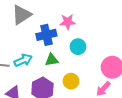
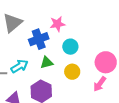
yellow circle: (71, 81) -> (72, 72), moved

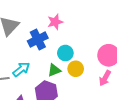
cyan circle: (70, 47) -> (65, 53), moved
green triangle: (47, 62) -> (54, 70), moved

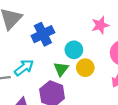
pink star: (55, 22) -> (100, 25), moved
green triangle: (54, 70) -> (61, 69), turned -32

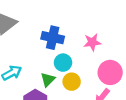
blue cross: (43, 34) -> (53, 38), moved, turned 30

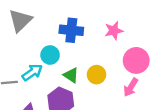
cyan circle: (63, 63) -> (50, 55), moved
green triangle: (48, 79) -> (71, 75), turned -35

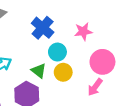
blue cross: (71, 30) -> (43, 28), turned 30
cyan circle: (50, 55) -> (57, 52), moved

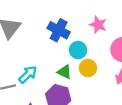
pink star: (83, 31) -> (98, 25), turned -30

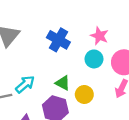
cyan circle: (78, 50) -> (94, 59), moved
yellow circle: (88, 68) -> (84, 94), moved

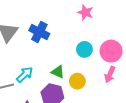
pink star: (99, 36) -> (85, 12), moved
blue cross: (58, 40) -> (39, 32), moved

